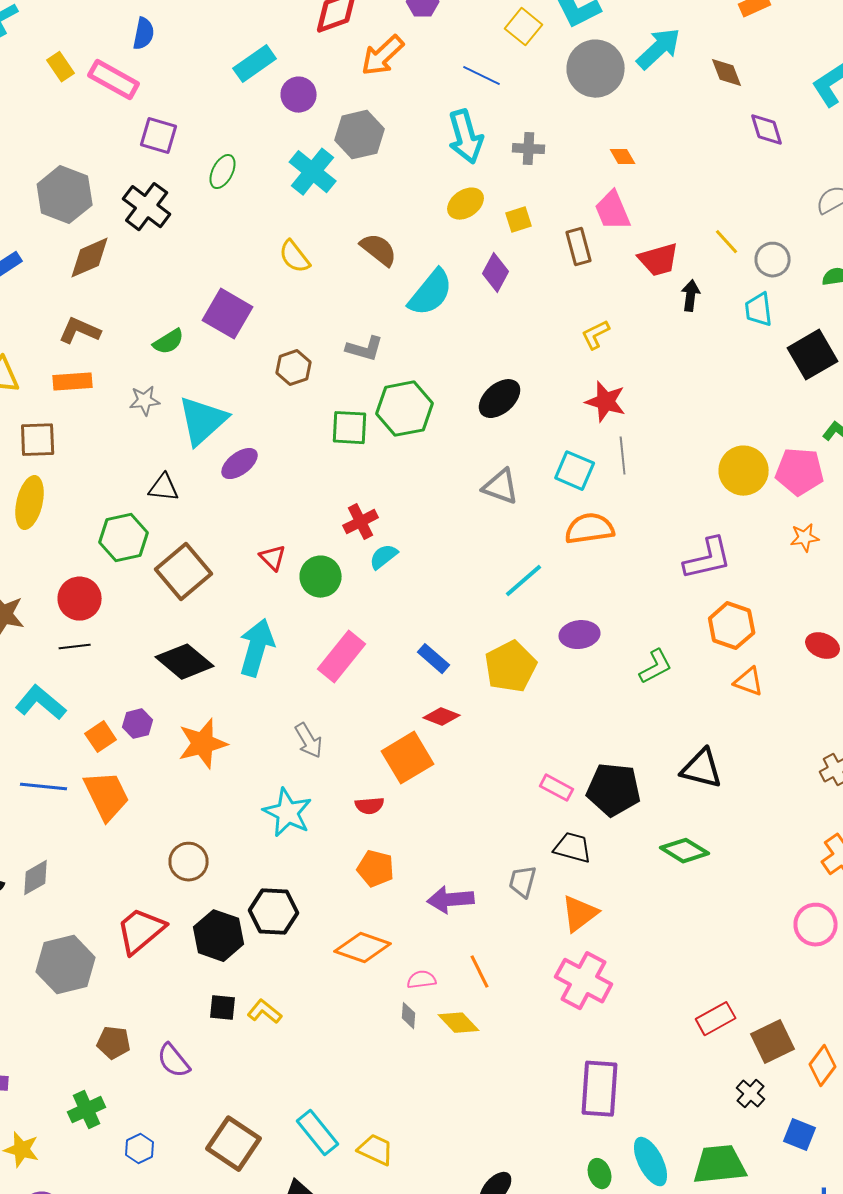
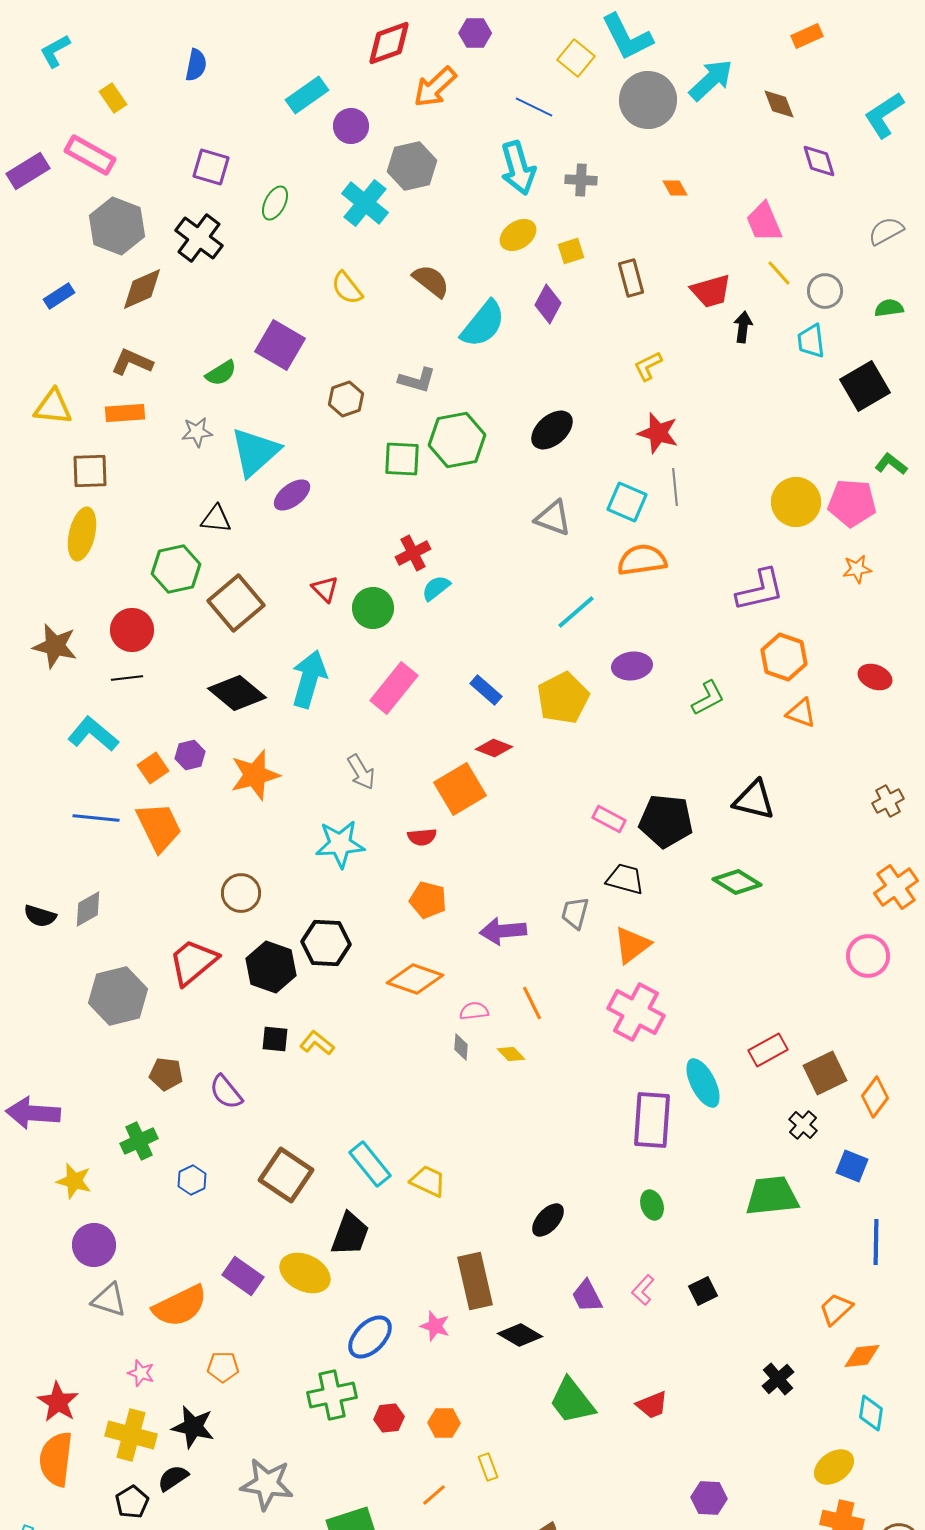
pink rectangle: (114, 80) -> (90, 155), moved
pink trapezoid: (613, 211) -> (764, 222), moved
cyan star: (288, 813) -> (340, 844), turned -30
yellow diamond: (459, 1023) -> (511, 1054), size x0.7
cyan ellipse: (651, 1162) -> (703, 1083), moved

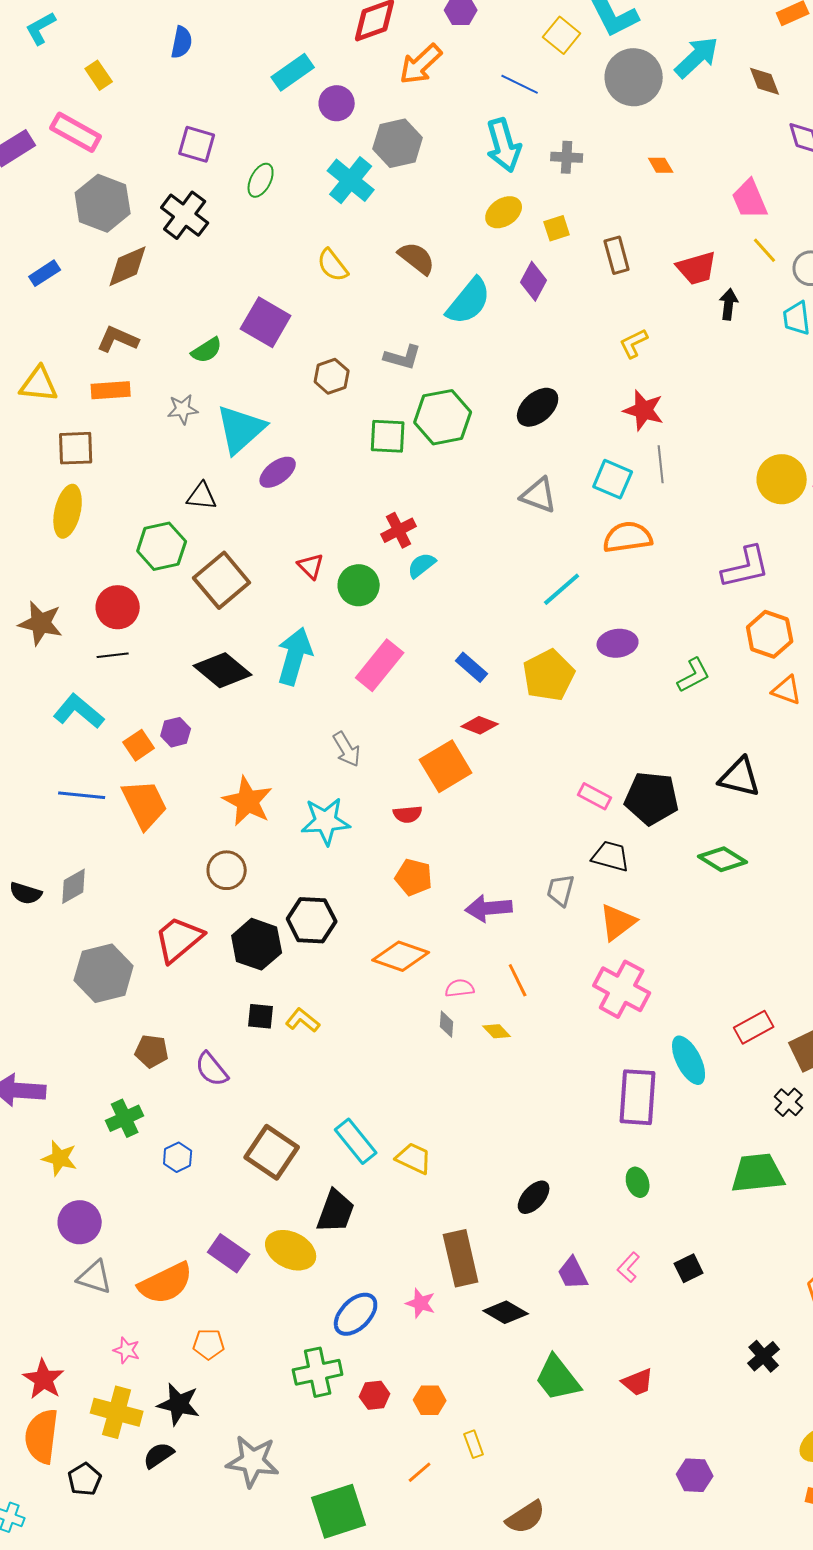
orange star: (255, 775) -> (248, 801), moved, turned -30
black pentagon: (132, 1502) -> (85, 1479), moved

